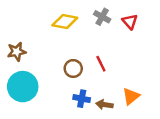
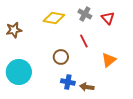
brown star: (17, 52) -> (14, 30), moved
red line: (101, 64) -> (84, 41), moved
orange triangle: (131, 96) -> (109, 60), moved

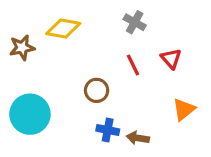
yellow diamond: (54, 18) -> (63, 29), moved
red triangle: (108, 18) -> (171, 59), moved
orange triangle: (109, 60) -> (184, 109), moved

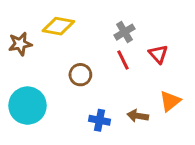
gray cross: (135, 22) -> (124, 32), moved, turned 30
brown circle: (97, 90) -> (80, 75), moved
brown arrow: (138, 138) -> (138, 116), moved

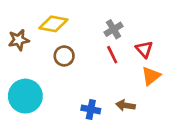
brown circle: (80, 75) -> (64, 56), moved
orange triangle: (170, 101) -> (151, 76), moved

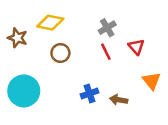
brown star: (19, 40) -> (17, 38), turned 30
orange triangle: (151, 76) -> (151, 81), moved, turned -30
blue cross: (91, 109) -> (90, 93), moved, turned -30

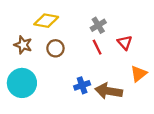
brown star: (17, 38) -> (23, 45), moved
orange triangle: (151, 81) -> (139, 74), turned 30
brown arrow: (119, 100) -> (109, 91), size x1.6

